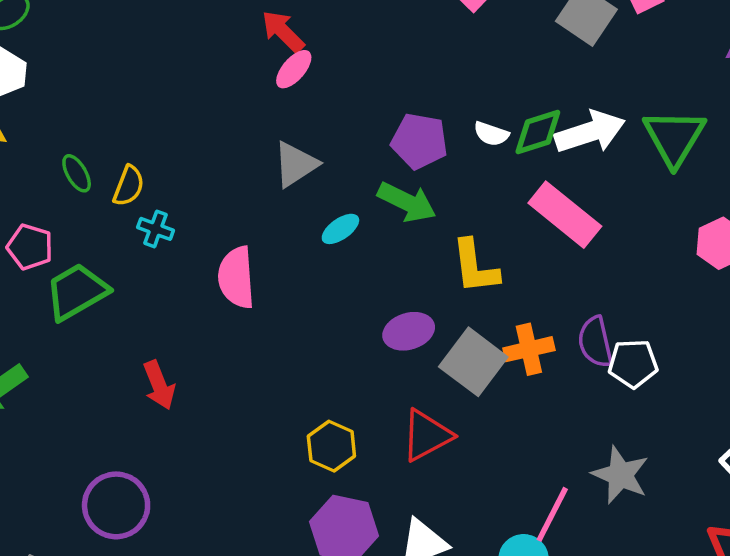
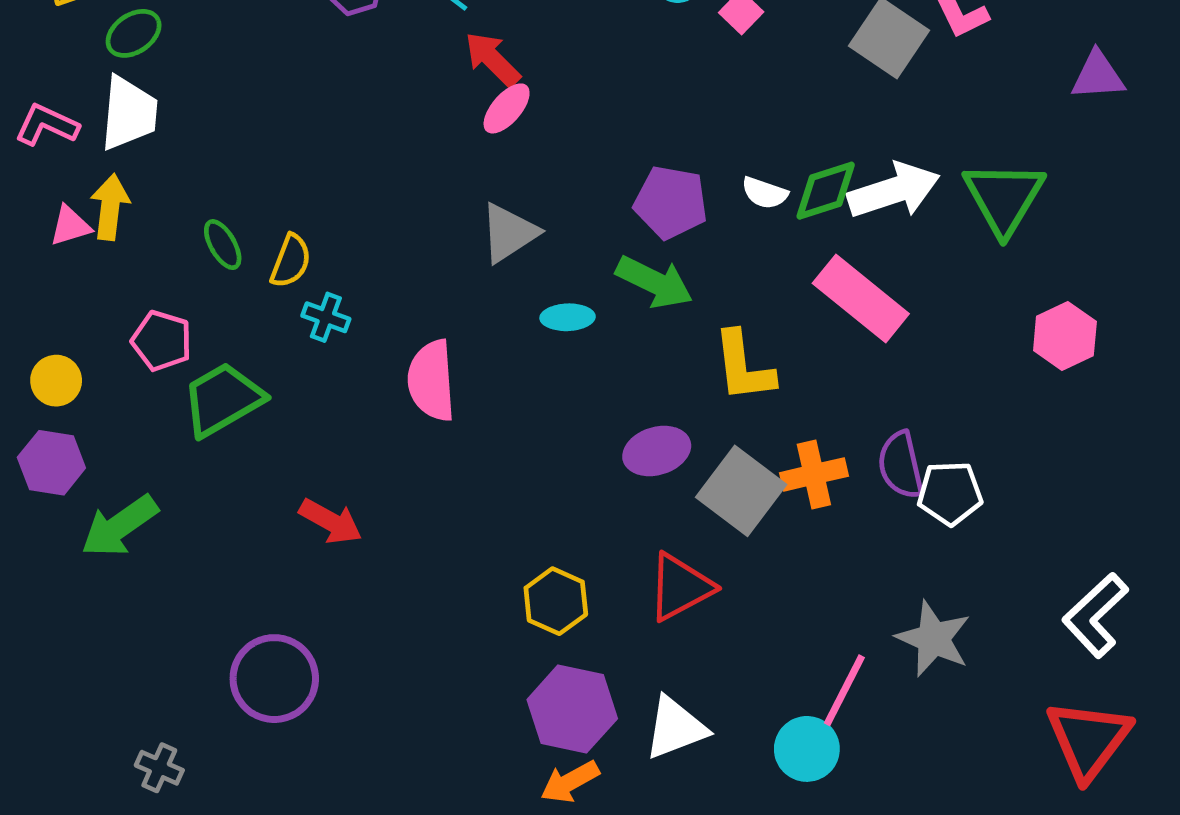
cyan ellipse: (340, 229) -> (568, 317), turned 33
red arrow: (159, 385) -> (331, 521), turned -39

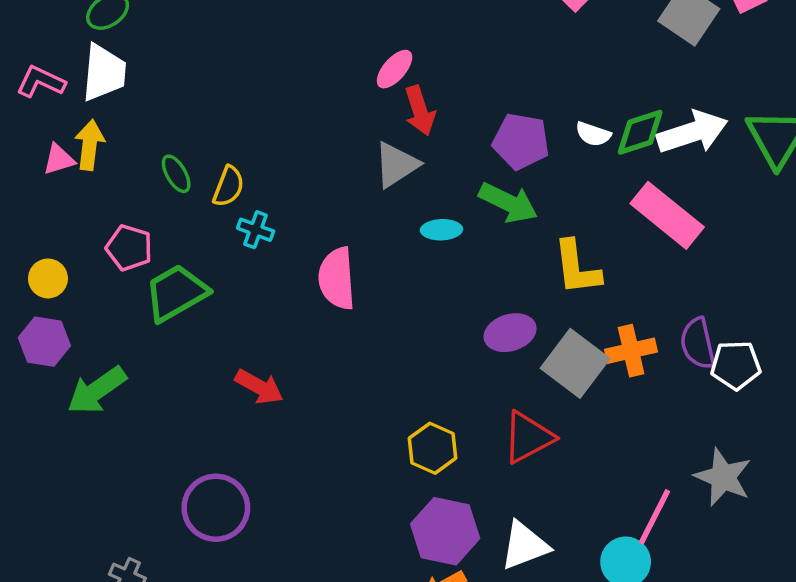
red arrow: (492, 59) -> (420, 111), moved, turned -153

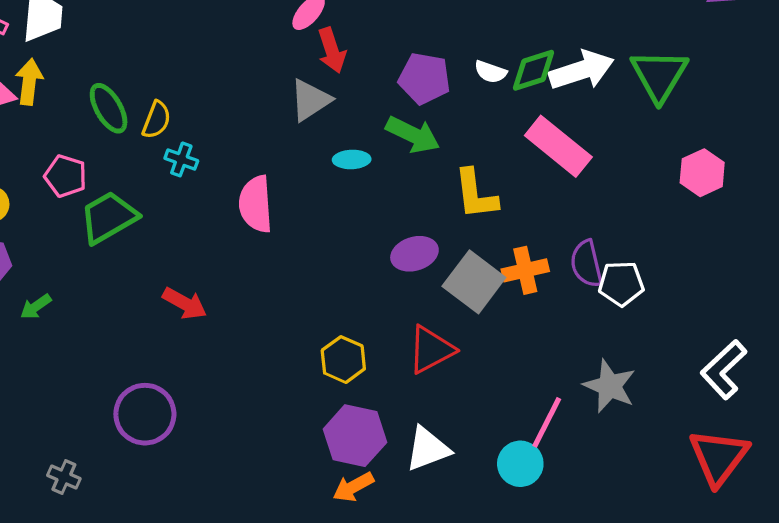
green ellipse: (176, 174) -> (109, 108), size x1.4
green arrow: (97, 390) -> (36, 307), size x0.6

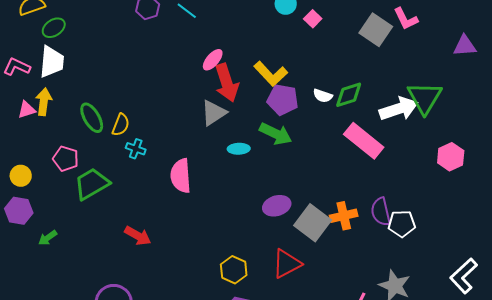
red arrow: (332, 50) -> (227, 83), size x1.4
white arrow: (581, 70) -> (399, 109), moved
yellow L-shape: (476, 194) -> (271, 74), moved, turned -36

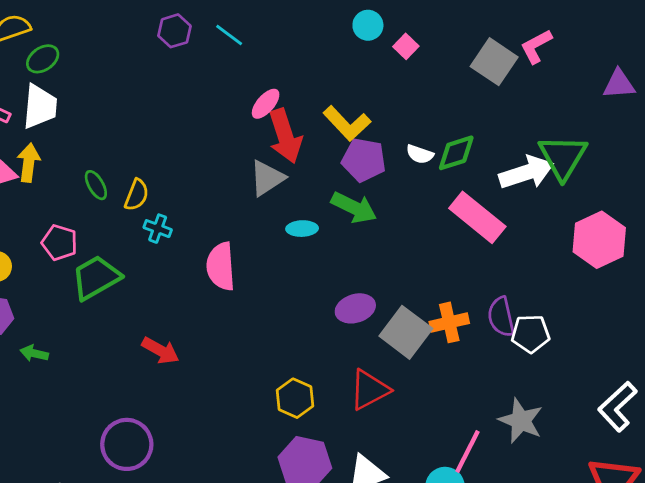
pink L-shape: (406, 19) -> (536, 46), turned 88
green ellipse: (92, 118) -> (96, 185), size x0.7
pink hexagon: (451, 157) -> (599, 240), size x1.4
green arrow: (48, 238) -> (34, 353), turned 48

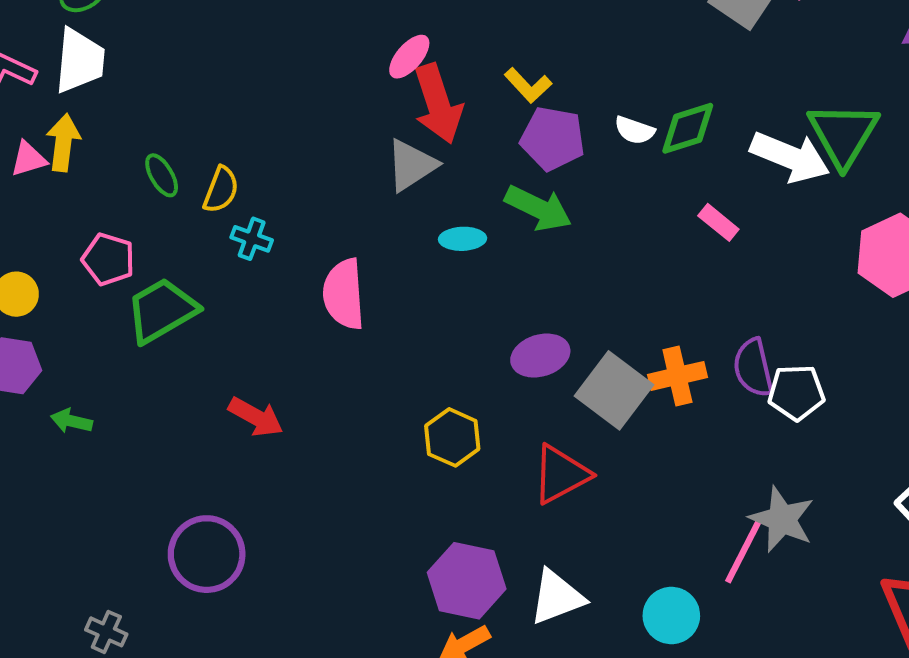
yellow L-shape: (347, 123) -> (528, 85), size x0.7
white arrow: (526, 172) -> (790, 157), turned 40
pink rectangle: (477, 217) -> (718, 222), size x0.5
yellow hexagon: (295, 398) -> (452, 437), moved
pink line: (467, 451) -> (743, 552), moved

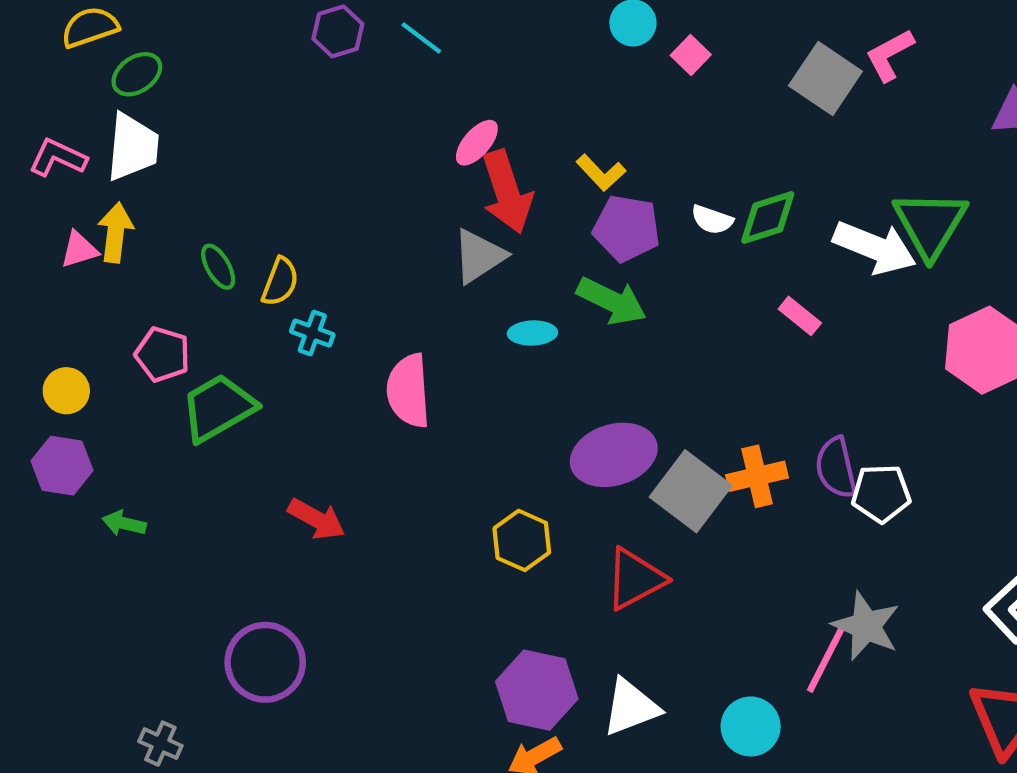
purple ellipse: (540, 356) -> (614, 455), size x1.4

